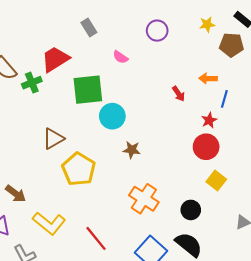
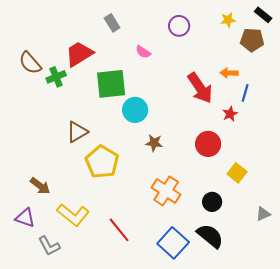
red arrow: (179, 94) -> (200, 88), size x2.0
red circle: (206, 147) -> (208, 144), moved

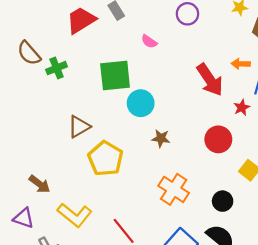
red trapezoid: (79, 54) -> (81, 20), moved

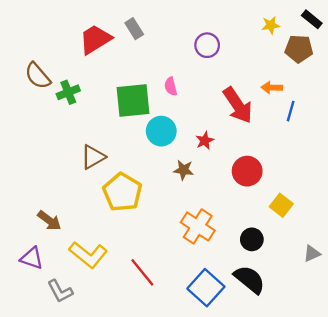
purple circle: (187, 14) -> (207, 45), moved
pink semicircle: (149, 41) -> (171, 86), moved, turned 42
red star: (242, 107) -> (205, 141), moved

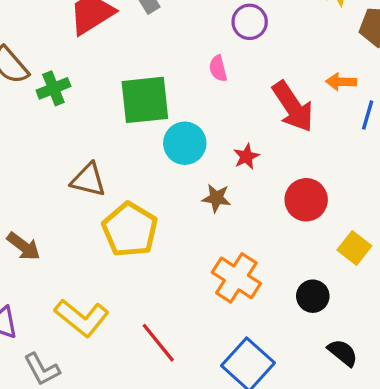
pink semicircle: (171, 86) -> (218, 68), moved
brown triangle: (93, 157) -> (88, 180), turned 44
brown arrow: (49, 221) -> (24, 246), moved
black semicircle: (249, 279) -> (343, 353), moved, size x0.7

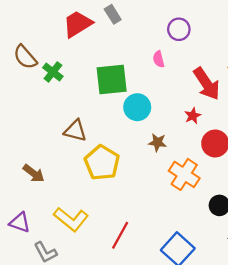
green cross: (53, 88) -> (53, 72), turned -30
red star: (246, 157) -> (193, 116), moved
orange cross: (236, 278) -> (184, 174), moved
red line: (158, 343) -> (120, 235), turned 68

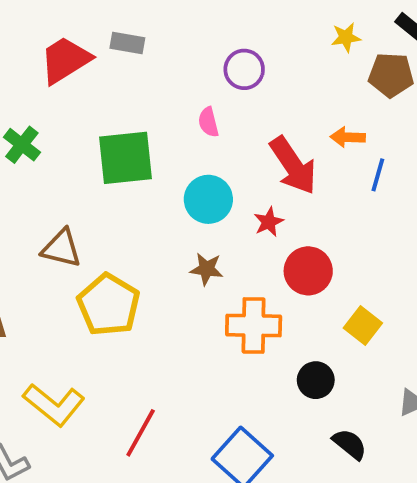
gray rectangle: (113, 14) -> (127, 43), turned -48
cyan circle: (137, 107) -> (208, 199), moved
orange cross: (184, 174) -> (254, 325), turned -32

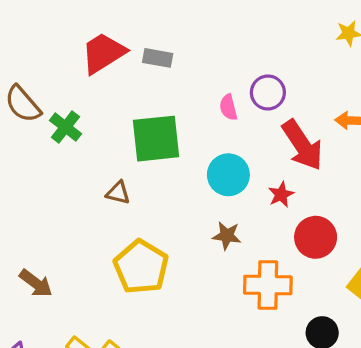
gray rectangle: (127, 43) -> (158, 58), moved
purple circle: (244, 69) -> (268, 92), moved
brown triangle: (61, 248) -> (118, 193), moved, size x0.7

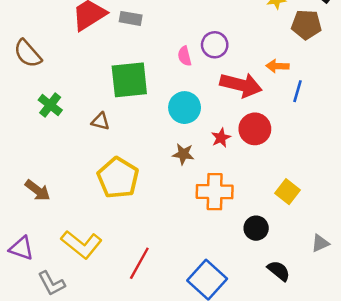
green cross: (65, 127) -> (50, 105), moved
red arrow: (302, 145) -> (241, 85), turned -42
red star: (281, 195) -> (221, 138), moved
red circle: (316, 237) -> (255, 129), moved

